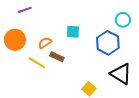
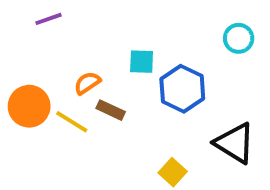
orange circle: (15, 40) -> (29, 106), moved
blue hexagon: (108, 43) -> (182, 89), moved

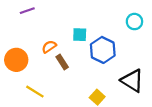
brown rectangle: (111, 110) -> (62, 62), turned 32
yellow line: (72, 122) -> (35, 92), moved

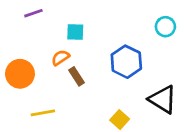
cyan square: (80, 35) -> (75, 32), moved
yellow line: (35, 92) -> (43, 113), turned -42

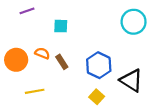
cyan circle: (165, 27) -> (134, 22), size x1.5
orange semicircle: (60, 58) -> (42, 53), moved, turned 56
blue hexagon: (126, 62) -> (99, 65), moved

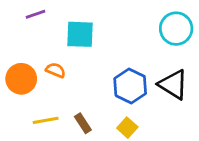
cyan square: (61, 26) -> (80, 34), size x1.5
brown rectangle: (62, 62) -> (83, 123), moved
black triangle: (131, 80) -> (173, 85), moved

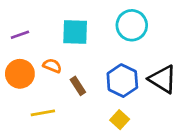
purple line: (36, 14) -> (20, 35), moved
cyan circle: (176, 29) -> (132, 25), moved
brown rectangle: (83, 123) -> (78, 86), moved

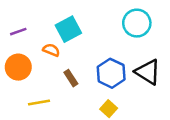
cyan circle: (132, 25) -> (137, 23), moved
cyan square: (75, 32) -> (68, 29), turned -30
orange semicircle: (52, 66) -> (51, 50), moved

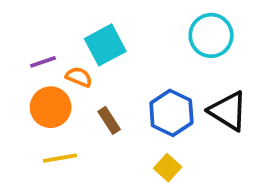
purple line: (18, 32) -> (43, 62), moved
orange circle: (18, 67) -> (51, 107), moved

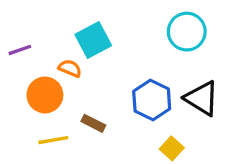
purple line: (43, 62) -> (20, 50), moved
brown rectangle: (109, 120) -> (93, 123), moved, turned -30
yellow square: (168, 168) -> (172, 148), moved

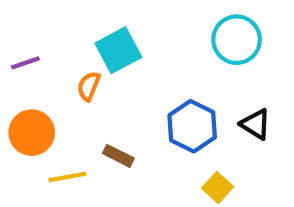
orange semicircle: (70, 68) -> (89, 86), turned -90
orange circle: (45, 95) -> (32, 133), moved
black triangle: (202, 98) -> (256, 124), size x0.7

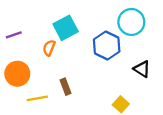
blue hexagon: (192, 126) -> (107, 45), moved
brown rectangle: (118, 156) -> (66, 87), turned 42

